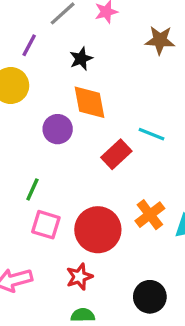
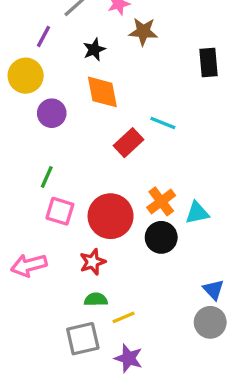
brown star: (160, 40) -> (143, 32), moved
purple circle: (58, 129) -> (52, 113), moved
black circle: (150, 297) -> (161, 237), moved

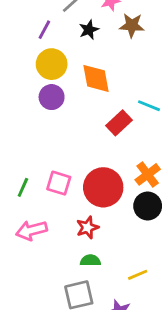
black star: (94, 49) -> (89, 30), moved
yellow circle: (26, 76) -> (52, 64), moved
green line: (47, 177) -> (23, 187), moved
yellow line: (124, 317) -> (138, 275), moved

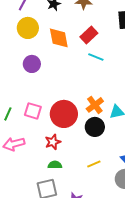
purple circle: (52, 97) -> (32, 64), moved
red rectangle: (119, 123) -> (89, 35), moved
yellow line: (138, 275) -> (94, 164), moved

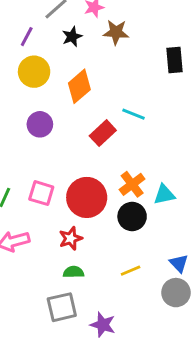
red rectangle: (89, 35) -> (103, 133), moved
orange diamond: (59, 38) -> (79, 86), turned 60

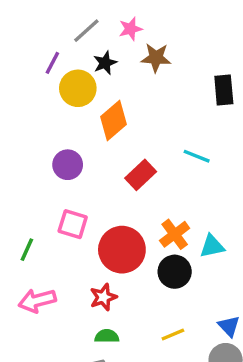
yellow circle: (34, 72) -> (78, 88), moved
cyan line: (134, 114) -> (197, 156), moved
pink square: (41, 193) -> (73, 224), moved

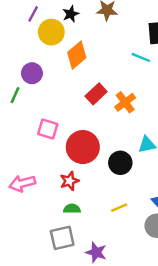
cyan line: (197, 156) -> (141, 57), moved
purple circle: (68, 165) -> (32, 73), moved
orange cross: (175, 234) -> (125, 102), moved
green line: (27, 250) -> (15, 95), moved

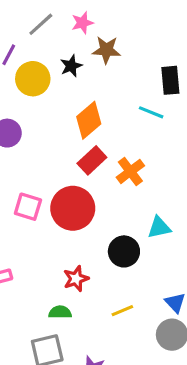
black star: (71, 14) -> (71, 66), moved
orange diamond: (77, 55) -> (89, 120), moved
red circle: (83, 147) -> (73, 208), moved
red star: (69, 181) -> (76, 279), moved

